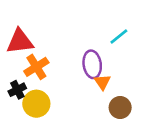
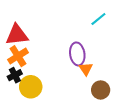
cyan line: (119, 36) -> (98, 19), moved
orange cross: (36, 67) -> (18, 56), moved

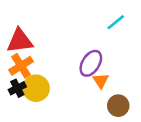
purple ellipse: (77, 54) -> (91, 63), turned 40
yellow circle: (31, 87) -> (36, 88), moved

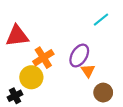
orange cross: (21, 66) -> (43, 58), moved
black cross: (17, 88) -> (15, 96), moved

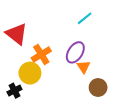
cyan line: (101, 20) -> (85, 18), moved
red triangle: (17, 36) -> (17, 34), turned 45

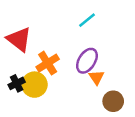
cyan line: (85, 18) -> (87, 20), moved
black cross: (14, 91) -> (17, 83), moved

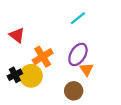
red triangle: (19, 39) -> (17, 35), size x0.7
brown circle: (113, 101) -> (74, 91), moved

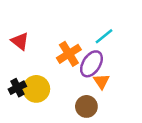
cyan line: (78, 18) -> (104, 36), moved
orange cross: (43, 57) -> (69, 54), moved

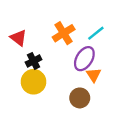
orange cross: (69, 54) -> (64, 33), moved
black cross: (17, 88) -> (33, 61), moved

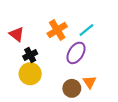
orange triangle: (94, 75) -> (90, 82), moved

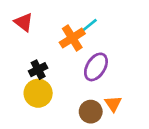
cyan line: (86, 30) -> (88, 26), moved
red triangle: (17, 34) -> (24, 22), moved

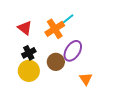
red triangle: (24, 22) -> (25, 28), moved
brown circle: (91, 112) -> (56, 62), moved

